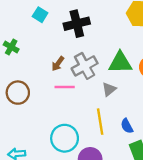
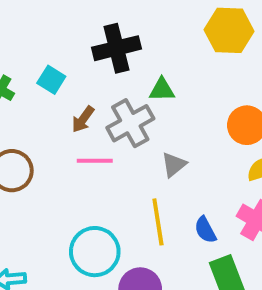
cyan square: (40, 15) -> (51, 80), moved
green triangle: (120, 63) -> (162, 90), moved, size x0.6

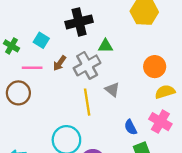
pink line: (95, 161) -> (32, 68), moved
gray triangle: (174, 165) -> (112, 89), turned -42
yellow line: (158, 222) -> (87, 102), moved

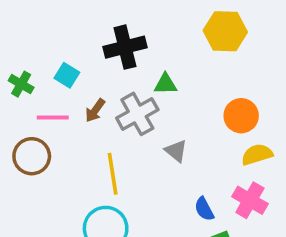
yellow line: (87, 102) -> (113, 174), moved

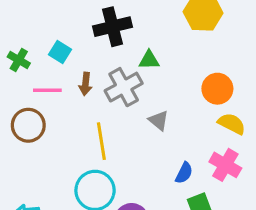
brown arrow: (95, 110) -> (85, 84), turned -30
yellow semicircle: (257, 154) -> (232, 124), turned 44
blue semicircle: (204, 209) -> (184, 173), turned -125

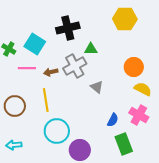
cyan square: (60, 52) -> (35, 44), size x1.5
brown arrow: (85, 84) -> (51, 72), moved, turned 72
brown circle: (28, 125) -> (15, 106), moved
yellow line: (101, 141) -> (46, 100), moved

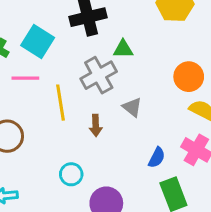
brown arrow: (51, 72) -> (96, 125), moved, turned -80
yellow line: (46, 100) -> (61, 103), moved
cyan circle: (57, 131) -> (71, 174), size x0.6

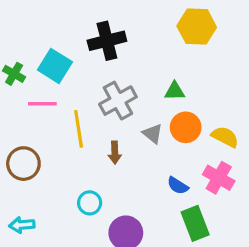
green triangle: (123, 49) -> (175, 91), moved
orange circle: (189, 77) -> (186, 127), moved
blue semicircle: (157, 158) -> (178, 186), turned 95

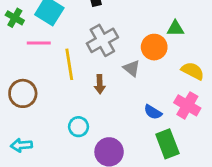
green triangle: (175, 91) -> (175, 28), moved
orange circle: (186, 127) -> (154, 47), moved

